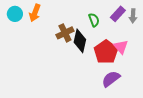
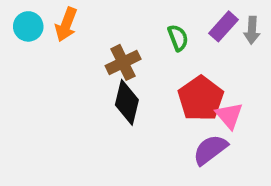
black diamond: (80, 41) -> (127, 102), moved
pink triangle: (121, 47) -> (229, 116), moved

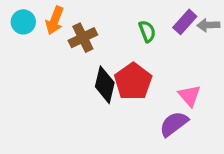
gray arrow: (252, 30) -> (208, 25), turned 85
brown cross: (123, 62) -> (83, 38), moved
red pentagon: (201, 98) -> (133, 82), moved

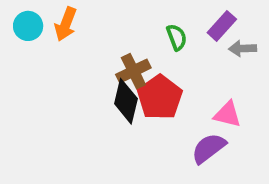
gray arrow: (208, 25) -> (243, 49), moved
brown cross: (83, 38) -> (133, 71), moved
pink triangle: (189, 96) -> (227, 114), turned -35

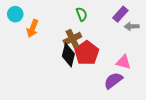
orange arrow: (66, 24) -> (33, 28), moved
green semicircle: (177, 37) -> (82, 14), moved

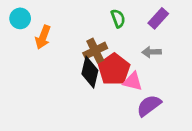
green semicircle: (82, 14) -> (118, 18), moved
gray arrow: (132, 26) -> (152, 52), moved
pink triangle: (123, 62) -> (133, 81), moved

